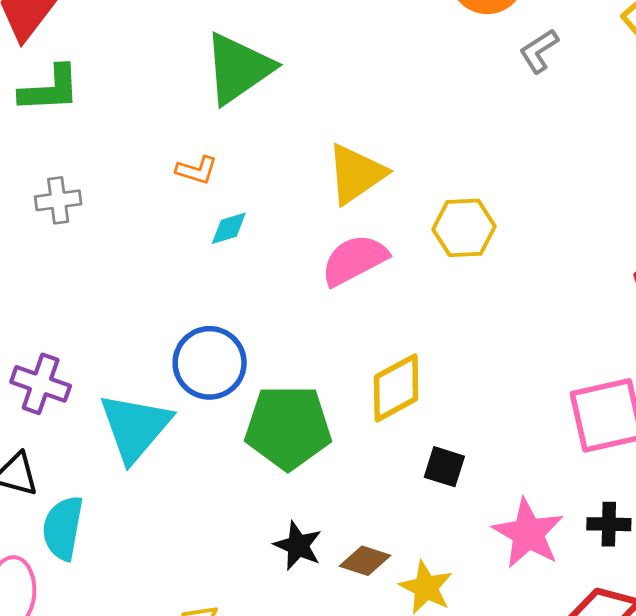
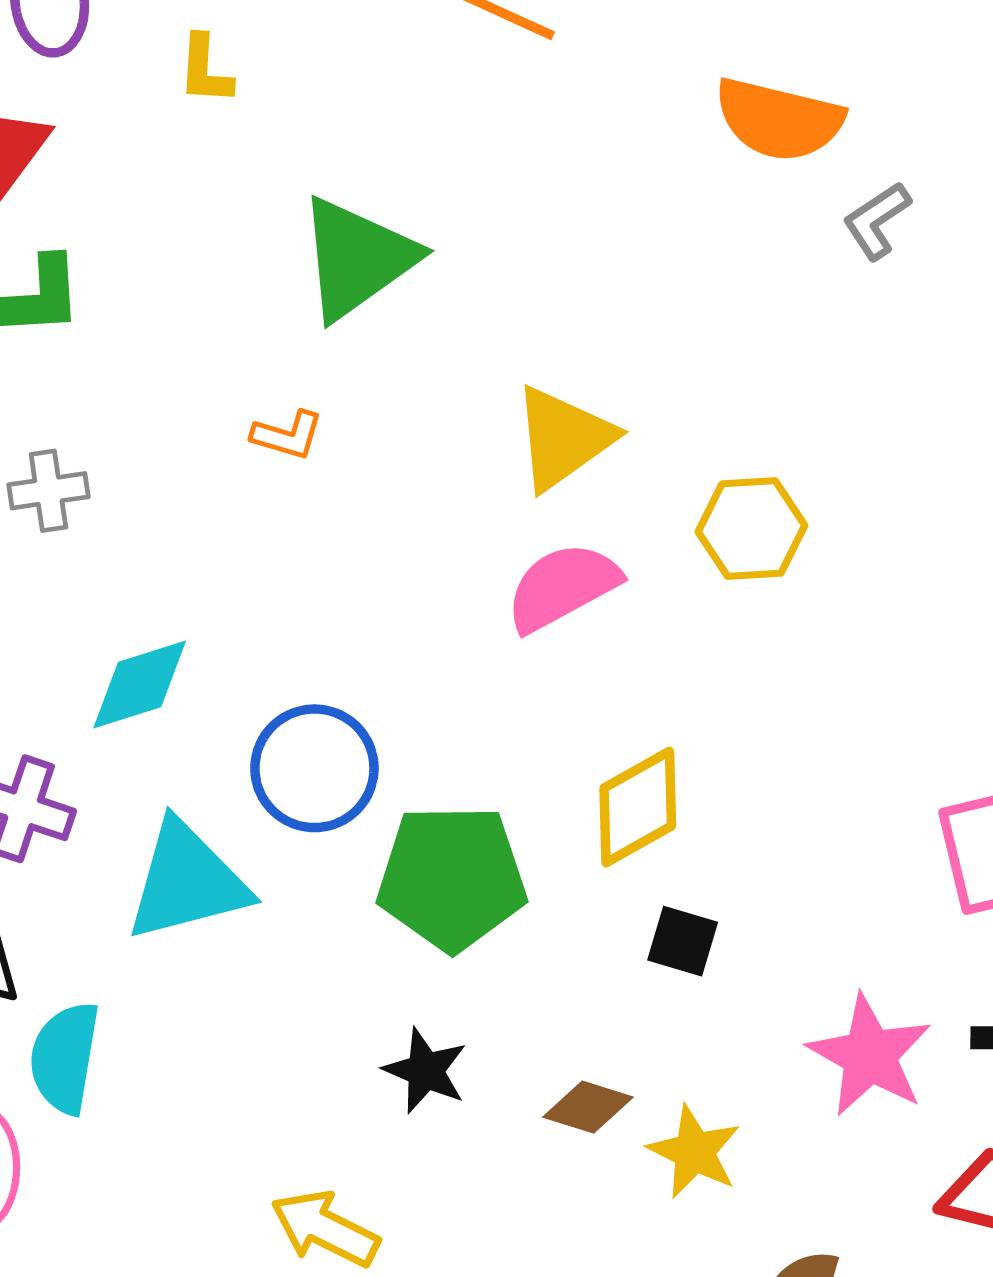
cyan diamond: (229, 228) -> (140, 685), moved, size x1.6
cyan triangle: (135, 427) -> (187, 881), turned 36
black square: (444, 467) -> (683, 941), moved
black star: (298, 546) -> (425, 1071), moved

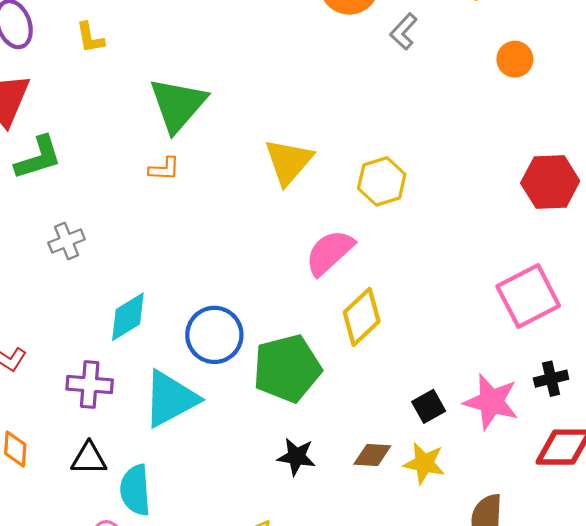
orange L-shape: (287, 435) -> (164, 169), moved
pink semicircle: (563, 587) -> (330, 252), moved
black square: (683, 941) -> (429, 406), moved, turned -32

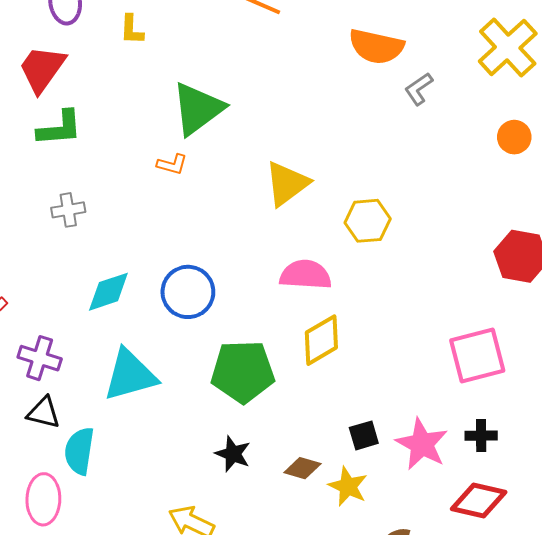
pink semicircle: (330, 252) -> (305, 275), turned 33
blue circle: (214, 335) -> (188, 292), moved
purple cross: (90, 384) -> (40, 358), moved

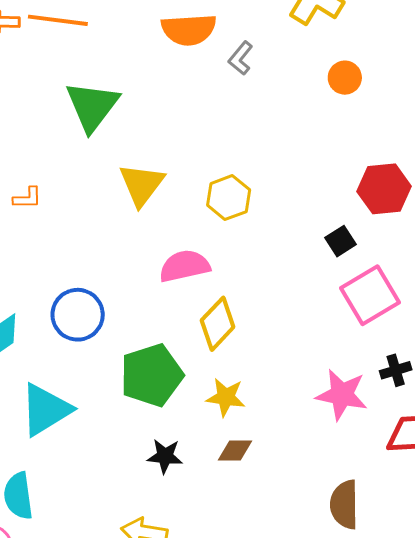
green triangle: (198, 109) -> (92, 106), moved
black square: (364, 435) -> (340, 241), moved
yellow star: (348, 486) -> (226, 397), moved

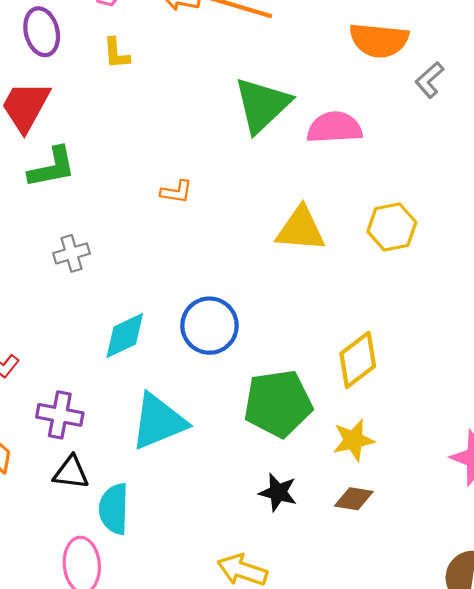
yellow triangle: (142, 185) -> (301, 229), moved, turned 48
pink semicircle: (184, 266) -> (334, 128), moved
yellow star: (226, 397) -> (353, 440), turned -30

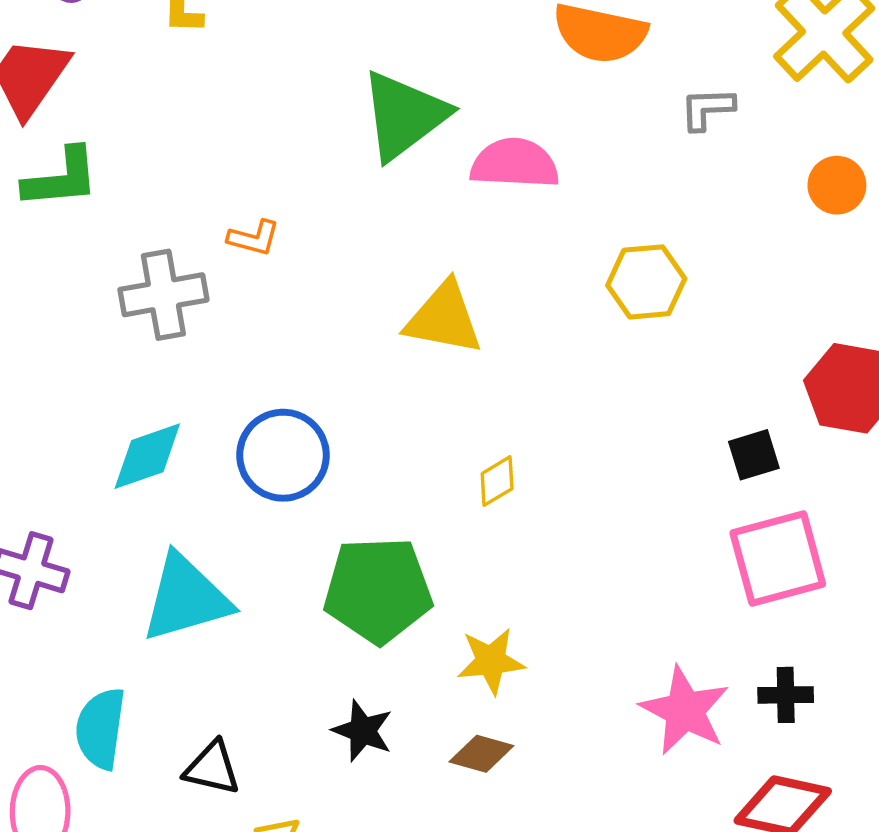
gray L-shape: (429, 80) -> (707, 109), moved, turned 33
yellow hexagon: (392, 227) -> (646, 282), moved
gray cross: (72, 253) -> (163, 295), moved, size x1.5
yellow diamond: (358, 360) -> (497, 481), moved, size x0.6
black triangle: (71, 473) -> (212, 768), moved

